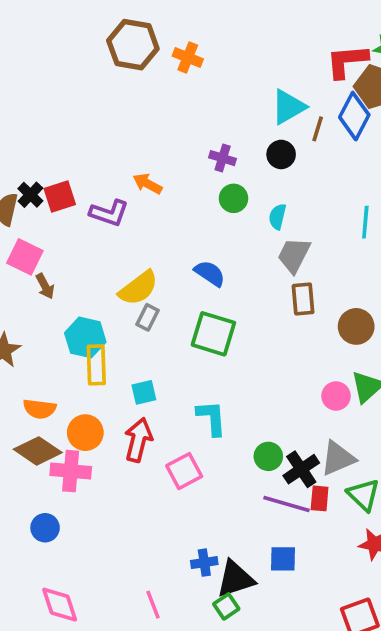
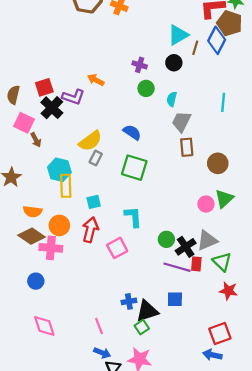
black cross: (30, 195) -> (52, 108), moved, size x1.5

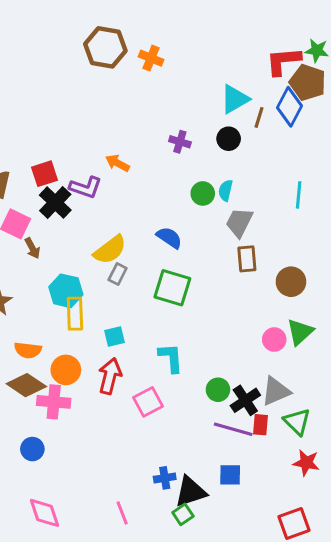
green circle: (146, 88) -> (203, 193), moved

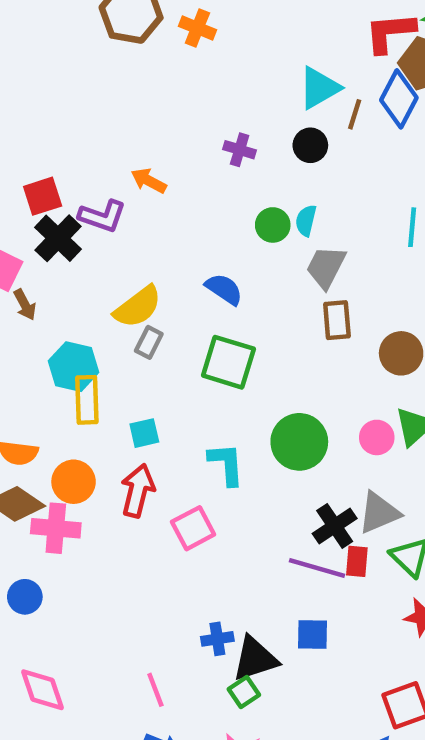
green circle: (218, 390) -> (299, 442), moved, size x1.6

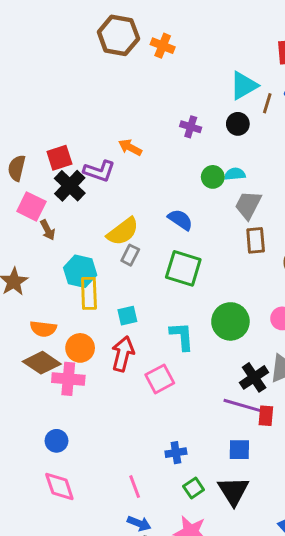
cyan semicircle: (306, 221) -> (235, 174), turned 72
red rectangle: (357, 561) -> (266, 416), moved
blue circle: (25, 597) -> (56, 441), moved
black triangle: (255, 659) -> (233, 491), moved, turned -44

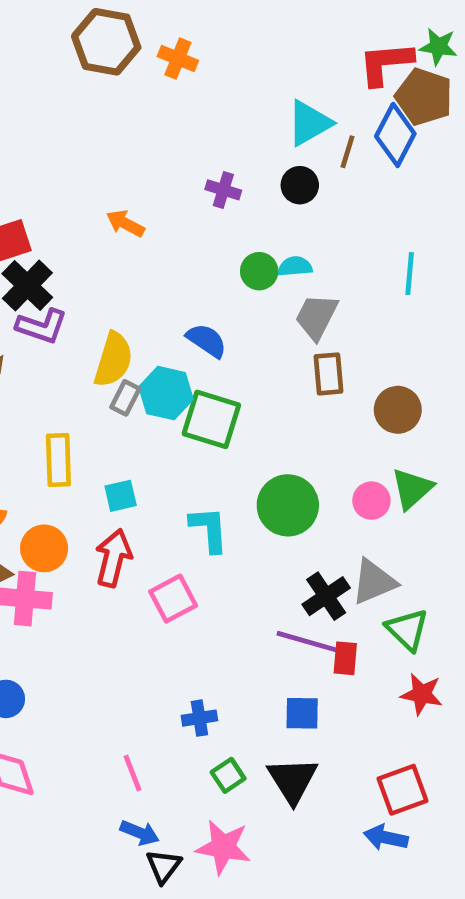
purple L-shape: (99, 171) -> (42, 326), moved
yellow semicircle: (123, 231) -> (113, 360), turned -36
cyan hexagon: (80, 271) -> (166, 393), moved

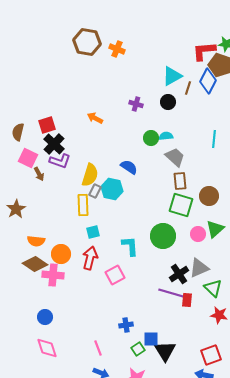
gray trapezoid: (316, 317) -> (175, 157), turned 105
green square: (211, 419) -> (181, 205), moved
yellow rectangle: (58, 460) -> (83, 205), moved
blue square: (302, 713) -> (151, 339), moved

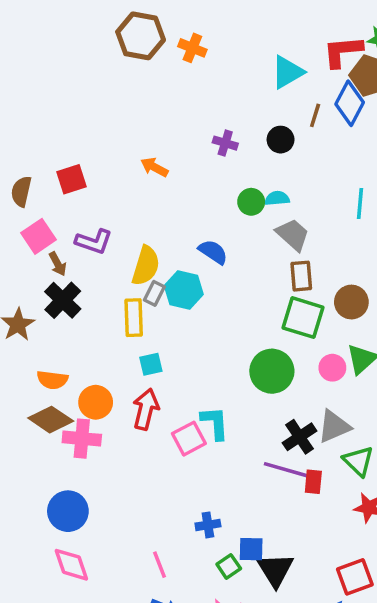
cyan triangle: (172, 76) -> (287, 72), moved
black cross: (54, 144) -> (63, 300), moved
pink square: (28, 158) -> (39, 236), turned 30
cyan L-shape: (130, 246) -> (215, 423), moved
blue circle: (45, 317) -> (68, 511), size x1.5

